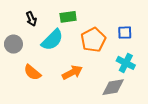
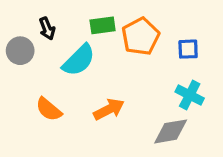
orange pentagon: (93, 40) -> (141, 36), moved
gray circle: (13, 44) -> (20, 51), moved

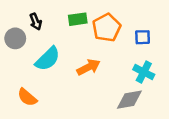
cyan semicircle: (79, 60) -> (48, 59), moved
orange semicircle: (49, 109) -> (27, 97), moved
orange arrow: (109, 109) -> (89, 67), moved

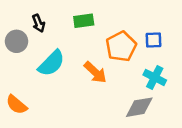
orange pentagon: (107, 28) -> (121, 46), moved
orange arrow: (89, 67) -> (95, 72), turned 70
orange semicircle: (27, 97) -> (17, 105), moved

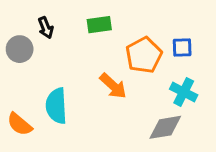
cyan semicircle: (51, 63) -> (56, 106), moved, turned 132

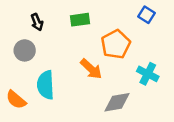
blue square: (182, 48) -> (147, 15), moved, turned 35
gray circle: (20, 49) -> (25, 50), moved
gray diamond: (165, 127) -> (117, 102), moved

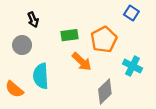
green rectangle: (80, 20) -> (70, 35), moved
gray diamond: (117, 102) -> (105, 91), turned -35

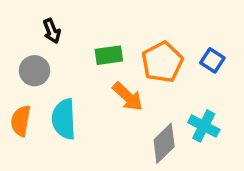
blue square: (131, 13) -> (212, 60), moved
cyan cross: (133, 66) -> (204, 126), moved
orange semicircle: (14, 89) -> (21, 121), moved, turned 60

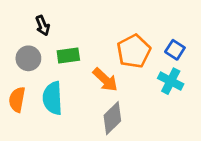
green rectangle: (109, 55) -> (68, 55), moved
cyan cross: (204, 126) -> (171, 81), moved
gray diamond: (164, 143) -> (112, 118), moved

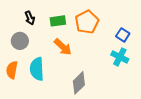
orange pentagon: (134, 51) -> (87, 22), moved
green rectangle: (68, 55) -> (58, 21), moved
orange arrow: (105, 80) -> (63, 47), moved

